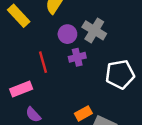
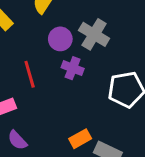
purple cross: (77, 57) -> (73, 68), turned 35

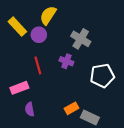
purple circle: (60, 39) -> (39, 35), moved
purple semicircle: (17, 140) -> (30, 109), turned 32

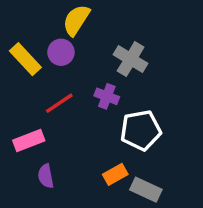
yellow rectangle: (17, 27) -> (25, 59), moved
red line: (38, 65) -> (59, 103), turned 72
white pentagon: (102, 76) -> (141, 130), moved

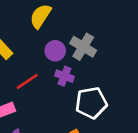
purple circle: (61, 52) -> (55, 51), moved

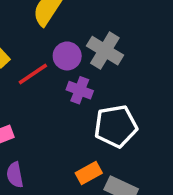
red line: (27, 81) -> (33, 74), moved

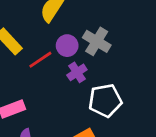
purple cross: (80, 90) -> (77, 72), turned 36

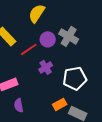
purple cross: (77, 72) -> (46, 67), moved

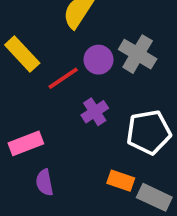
orange rectangle: (60, 104) -> (121, 181), turned 48

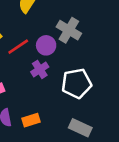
purple circle: (98, 60) -> (46, 45), moved
orange rectangle: (121, 181) -> (31, 120), moved, turned -36

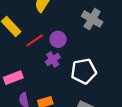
gray cross: (69, 30) -> (92, 19), moved

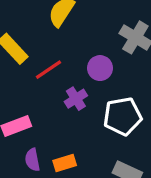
purple circle: (58, 39) -> (100, 68), moved

